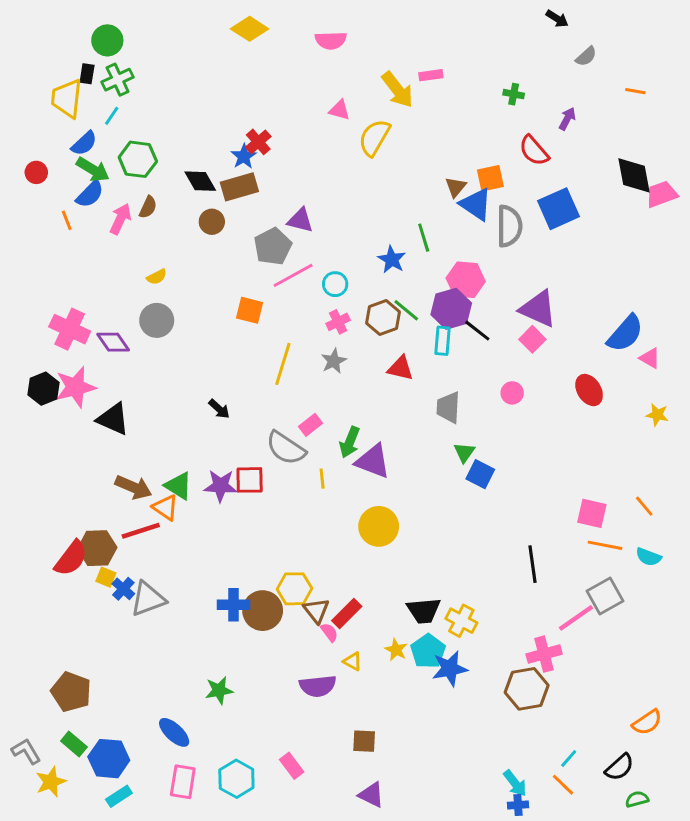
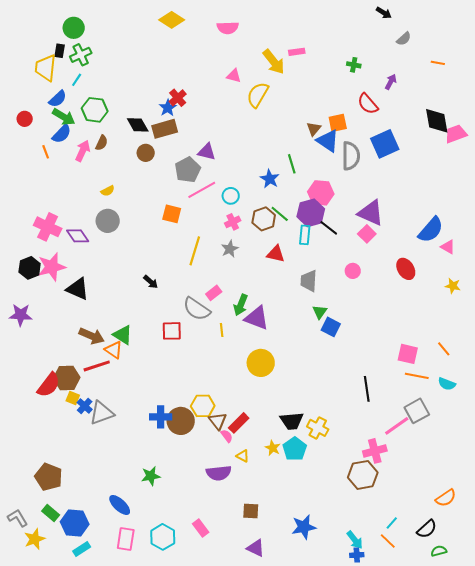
purple star: (221, 486) -> (21, 315), moved
blue star: (450, 669) -> (304, 527), moved

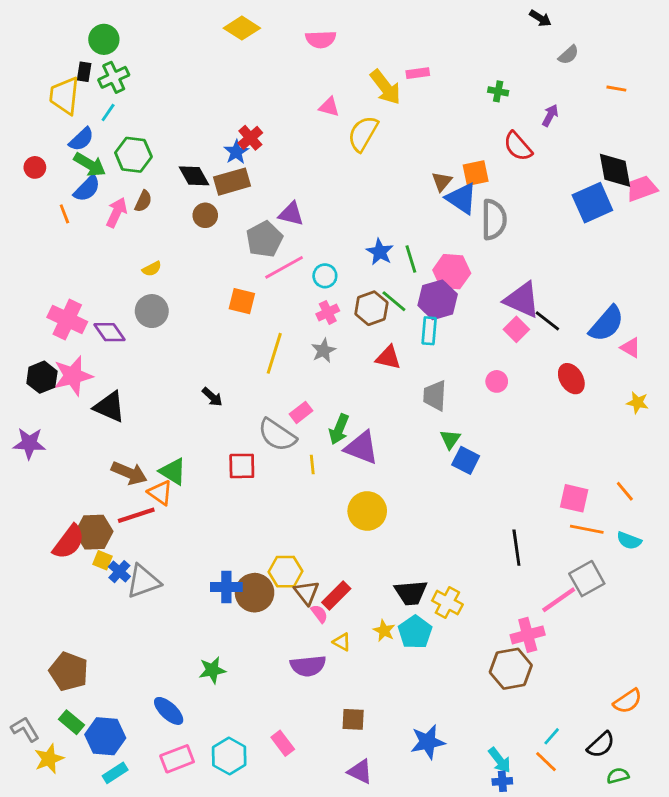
blue square: (385, 144) -> (592, 203), moved
green line: (292, 164) -> (411, 259), moved
black line: (329, 228) -> (547, 321), moved
pink rectangle: (126, 539) -> (177, 759), turned 60

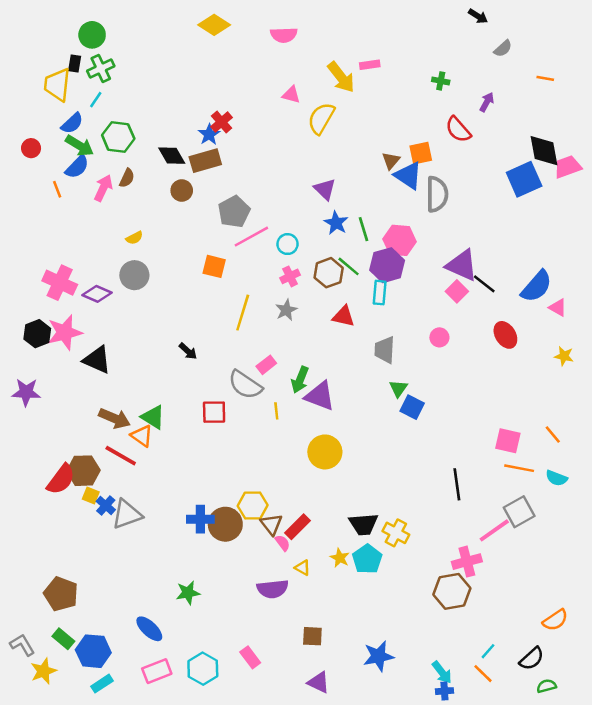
purple triangle: (291, 214) -> (325, 189), moved, turned 30
purple diamond: (110, 332) -> (97, 294), turned -32
red line: (136, 515) -> (121, 456), turned 48

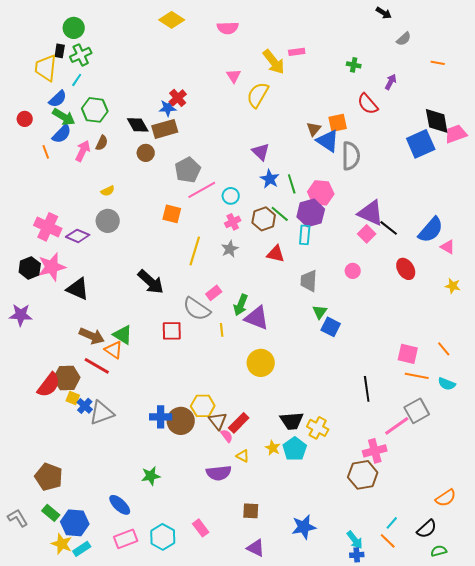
pink triangle: (291, 95) -> (234, 76), turned 42
blue star: (209, 134) -> (168, 108), turned 30
black arrow: (188, 351) -> (151, 282), size x1.8
yellow star: (43, 671) -> (62, 544), moved, turned -30

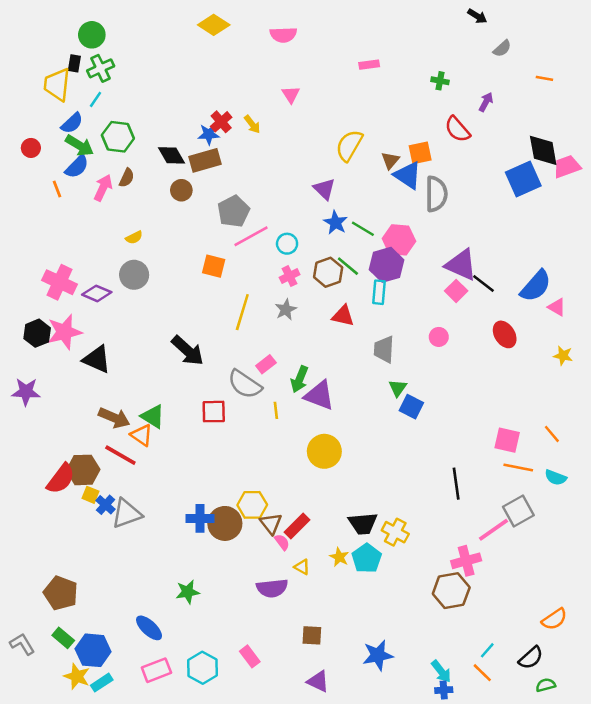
yellow arrow: (274, 62) -> (252, 124), moved, size x0.6
yellow semicircle: (258, 95) -> (349, 145), moved
green line: (292, 184) -> (363, 229), turned -42

